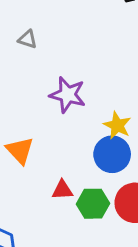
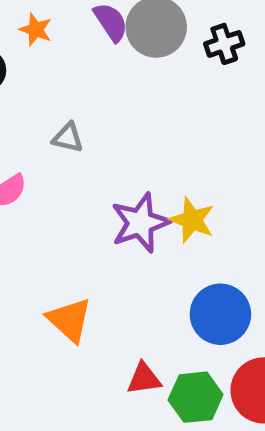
purple star: (68, 95) -> (140, 223), turned -30
yellow star: (117, 125) -> (192, 220), moved

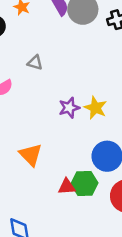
purple star: (140, 223) -> (69, 108), size x0.7
green hexagon: (196, 397) -> (84, 183), moved

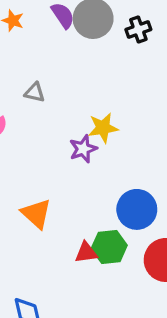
yellow star: (95, 108) -> (103, 128), moved, turned -30

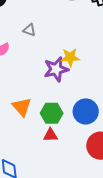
purple star: (83, 149) -> (56, 69), size x1.4
green hexagon: (109, 247) -> (52, 113), moved

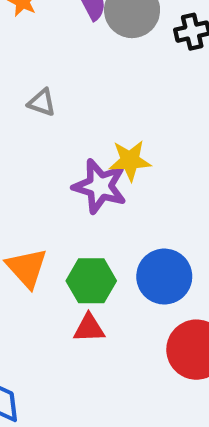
purple star: (56, 69) -> (100, 186), turned 30

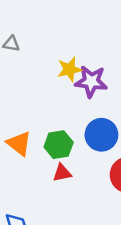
purple star: (100, 186) -> (91, 81), moved

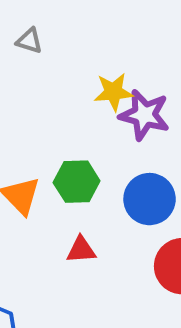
green hexagon: (59, 145) -> (77, 182), moved

